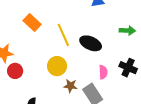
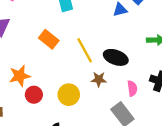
yellow circle: (57, 66) -> (69, 95), moved
brown star: (70, 86) -> (99, 79), moved

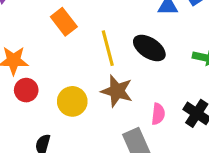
black ellipse: (116, 57) -> (149, 48), moved
brown star: (99, 79) -> (117, 91), size x1.5

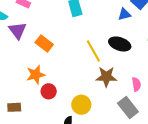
orange rectangle: (64, 22) -> (44, 44), moved
yellow circle: (72, 101) -> (81, 105), moved

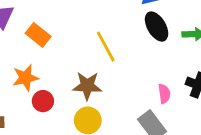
black ellipse: (120, 44) -> (157, 27), moved, turned 40
brown star: (106, 77) -> (87, 86), moved

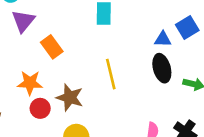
brown star: (87, 86) -> (70, 98), moved

